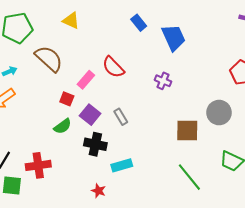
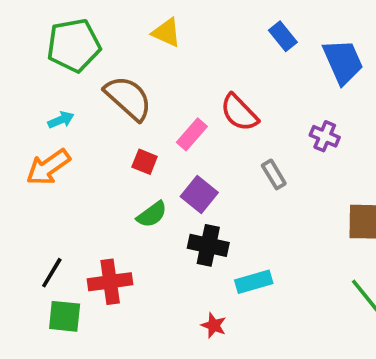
red square: (67, 99) -> (145, 162), moved
gray rectangle: (121, 117) -> (274, 174), moved

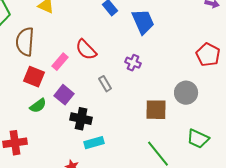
brown semicircle: (128, 98) -> (25, 42), turned -128
red square: (145, 162) -> (34, 77), size x1.5
black cross: (208, 245) -> (81, 119), moved

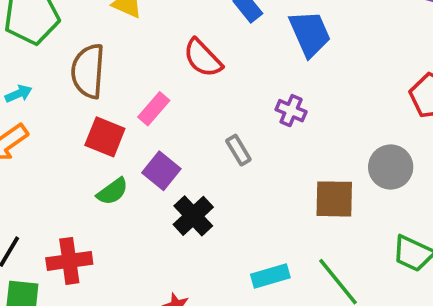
red semicircle: (86, 50) -> (203, 58), moved
black cross: (81, 119) -> (193, 216), turned 35
cyan rectangle: (94, 143) -> (270, 276), moved

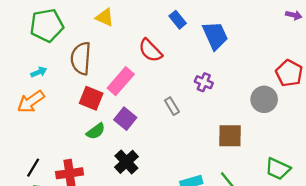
pink rectangle: (154, 109) -> (121, 81), size x1.4
gray circle: (391, 167) -> (264, 99), moved
black cross: (193, 216) -> (126, 162), moved

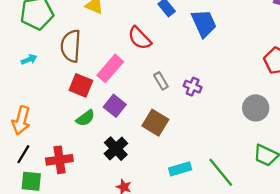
purple cross: (204, 82) -> (193, 87), moved
gray circle: (264, 99) -> (256, 108), moved
orange arrow: (31, 102) -> (21, 120), moved, turned -40
gray rectangle: (172, 106) -> (161, 81), moved
brown square: (230, 136) -> (155, 123), moved, turned 30

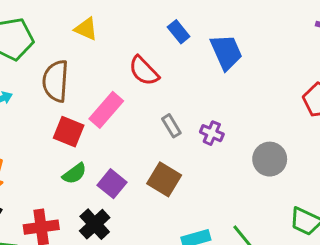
purple square: (115, 106) -> (112, 184), moved
gray circle: (256, 108) -> (270, 159), moved
black cross: (116, 149) -> (95, 224), moved

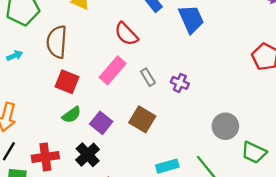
pink rectangle: (106, 110) -> (113, 70), moved
gray circle: (270, 159) -> (225, 126), moved

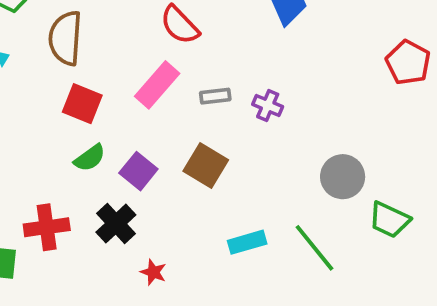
gray rectangle: (148, 77) -> (215, 96), turned -66

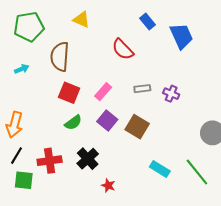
pink rectangle: (157, 85) -> (103, 92), moved, size x0.7
purple square: (138, 171) -> (107, 121), moved
cyan rectangle: (247, 242) -> (160, 169), turned 48

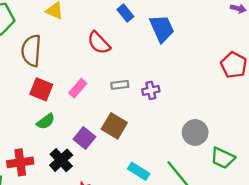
purple cross: (171, 94) -> (151, 90), turned -35
purple square: (107, 121) -> (84, 138), moved

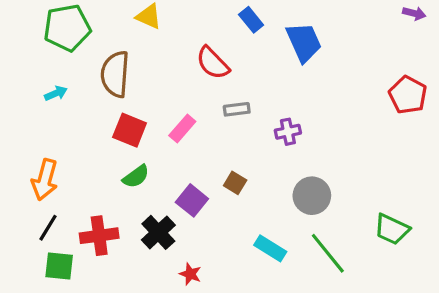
gray rectangle: (120, 85) -> (237, 109), moved
brown square: (114, 126) -> (235, 183), size x0.6
gray circle: (195, 132) -> (312, 196), moved

